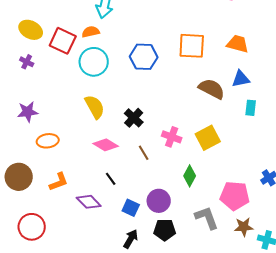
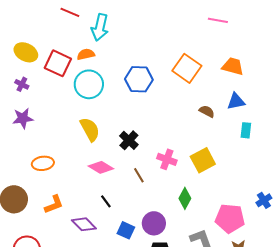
orange square: (192, 46) -> (187, 68), turned 32
brown semicircle: (212, 89) -> (207, 111), size x0.6
purple star: (28, 112) -> (23, 118), moved

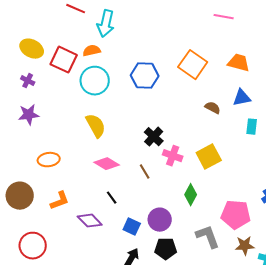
black cross: (129, 140) -> (154, 137), moved

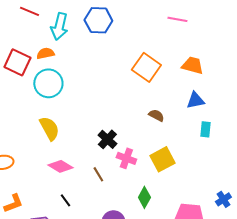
blue hexagon: (145, 76) -> (98, 20), moved
brown semicircle: (213, 108) -> (156, 115), moved

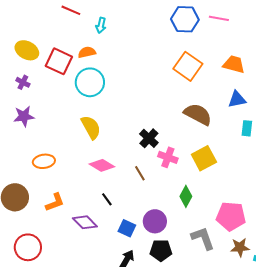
blue hexagon: (98, 20) -> (185, 19), moved
cyan arrow: (59, 26) -> (101, 25), size x0.6
brown semicircle: (156, 115) -> (198, 114), size x1.8

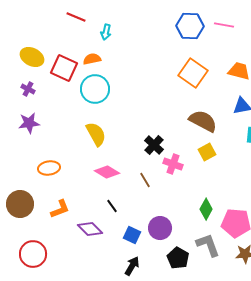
yellow square: (204, 158) -> (207, 152), moved, size x0.7
green diamond: (186, 196) -> (206, 209), moved
black pentagon: (161, 250) -> (178, 258), moved, turned 30

